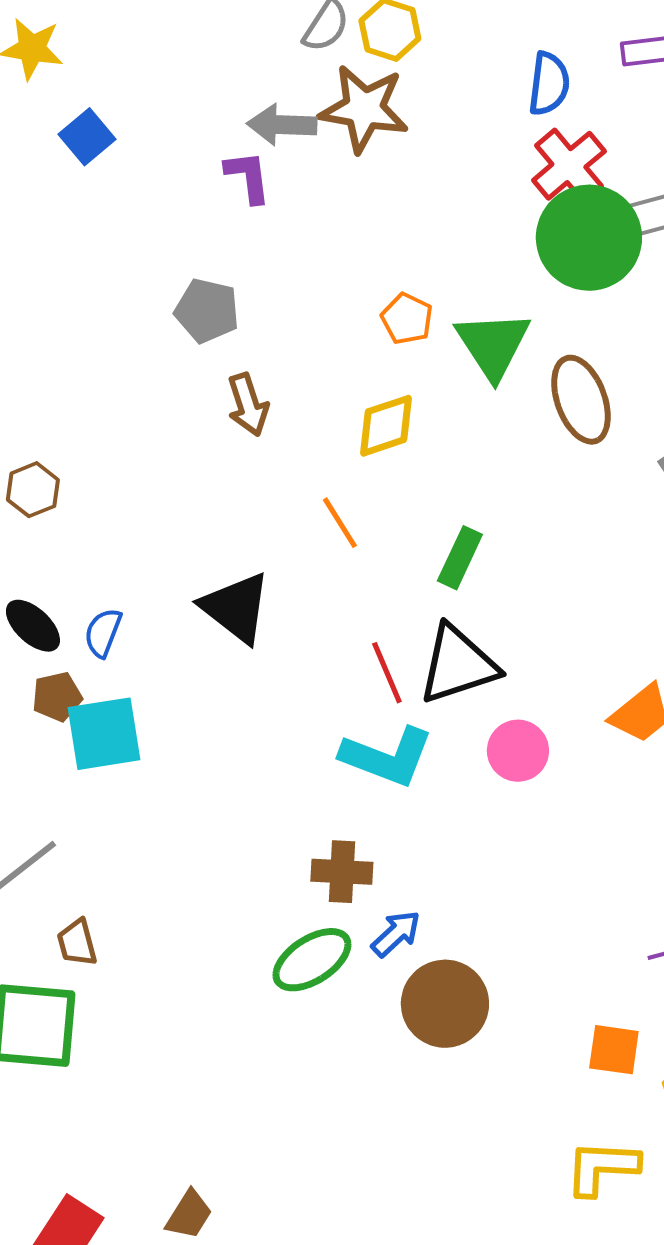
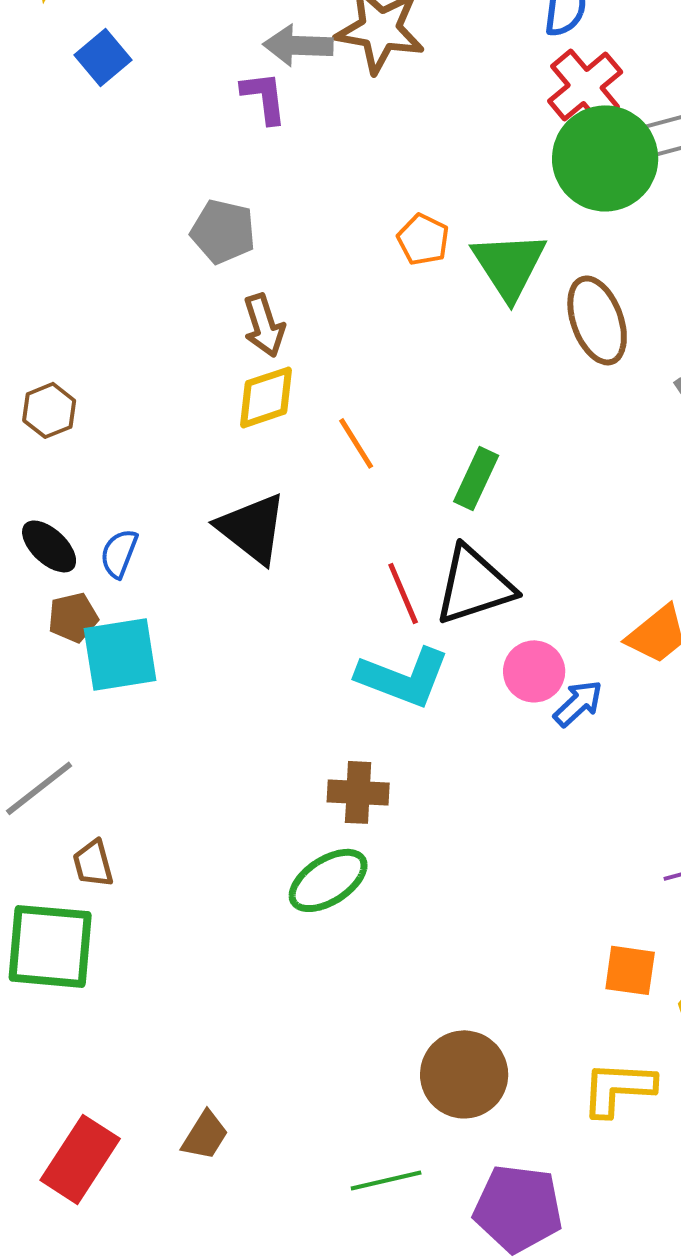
yellow diamond: (386, 426) -> (266, 397), moved
blue arrow: (396, 934) -> (578, 703), moved
brown circle: (445, 1004) -> (464, 1074), moved

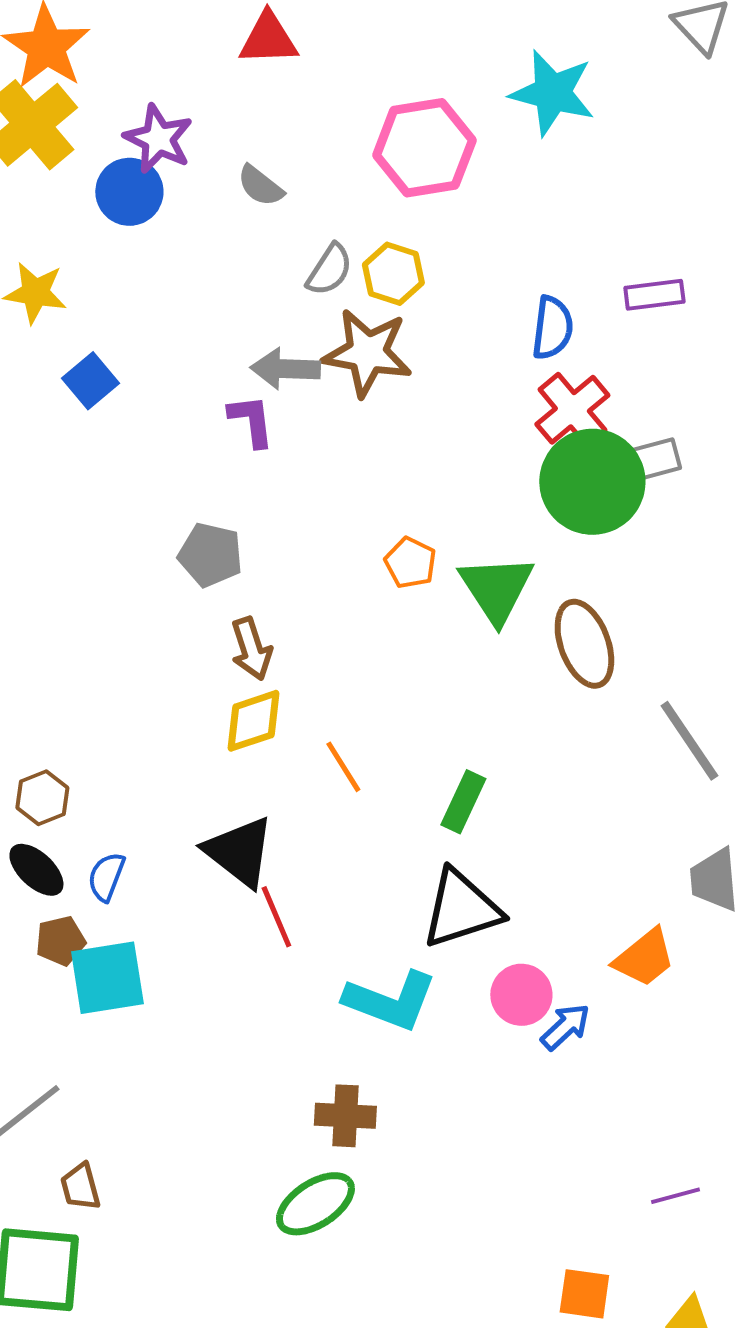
brown hexagon: (49, 410) -> (42, 798), moved
red line: (403, 593) -> (276, 917), moved
orange square: (630, 970) -> (584, 1294), moved

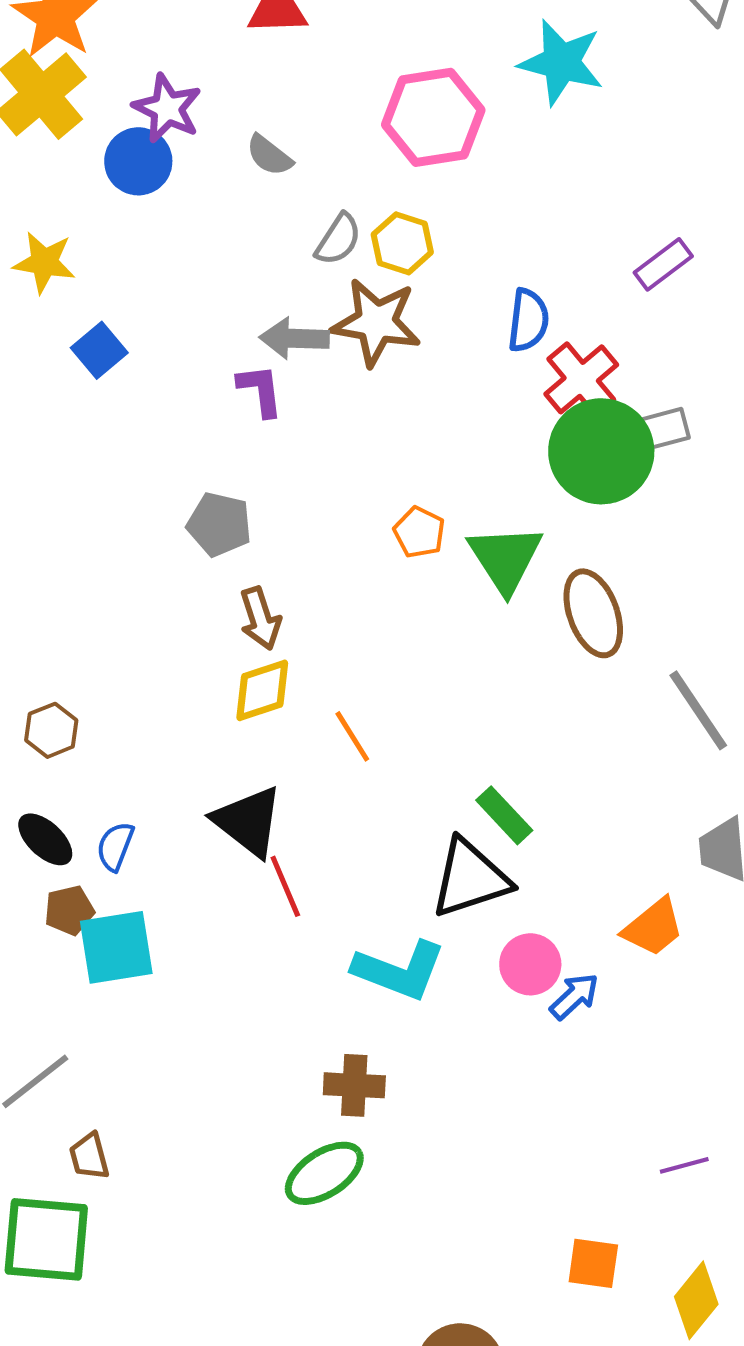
purple rectangle: (654, 295) -> (663, 264), turned -30
blue semicircle: (552, 328) -> (528, 320), moved
brown hexagon: (42, 798) -> (51, 730), moved
green rectangle: (463, 802) -> (504, 815), moved, turned -68

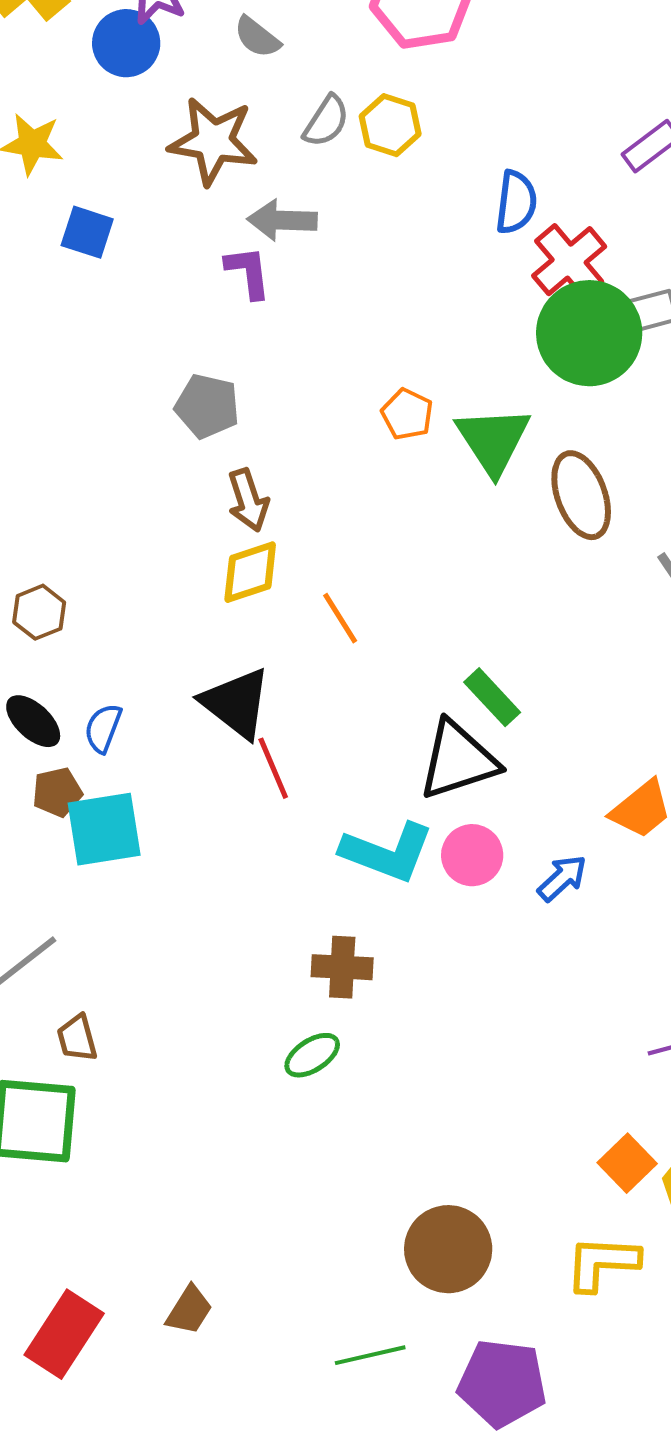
brown star: (376, 322) -> (213, 141), moved
blue square: (99, 350) -> (87, 232), turned -32
pink circle: (530, 964) -> (472, 855), moved
green ellipse: (324, 1173) -> (312, 1055), size x0.7
orange square: (593, 1263) -> (627, 1163), moved, turned 38

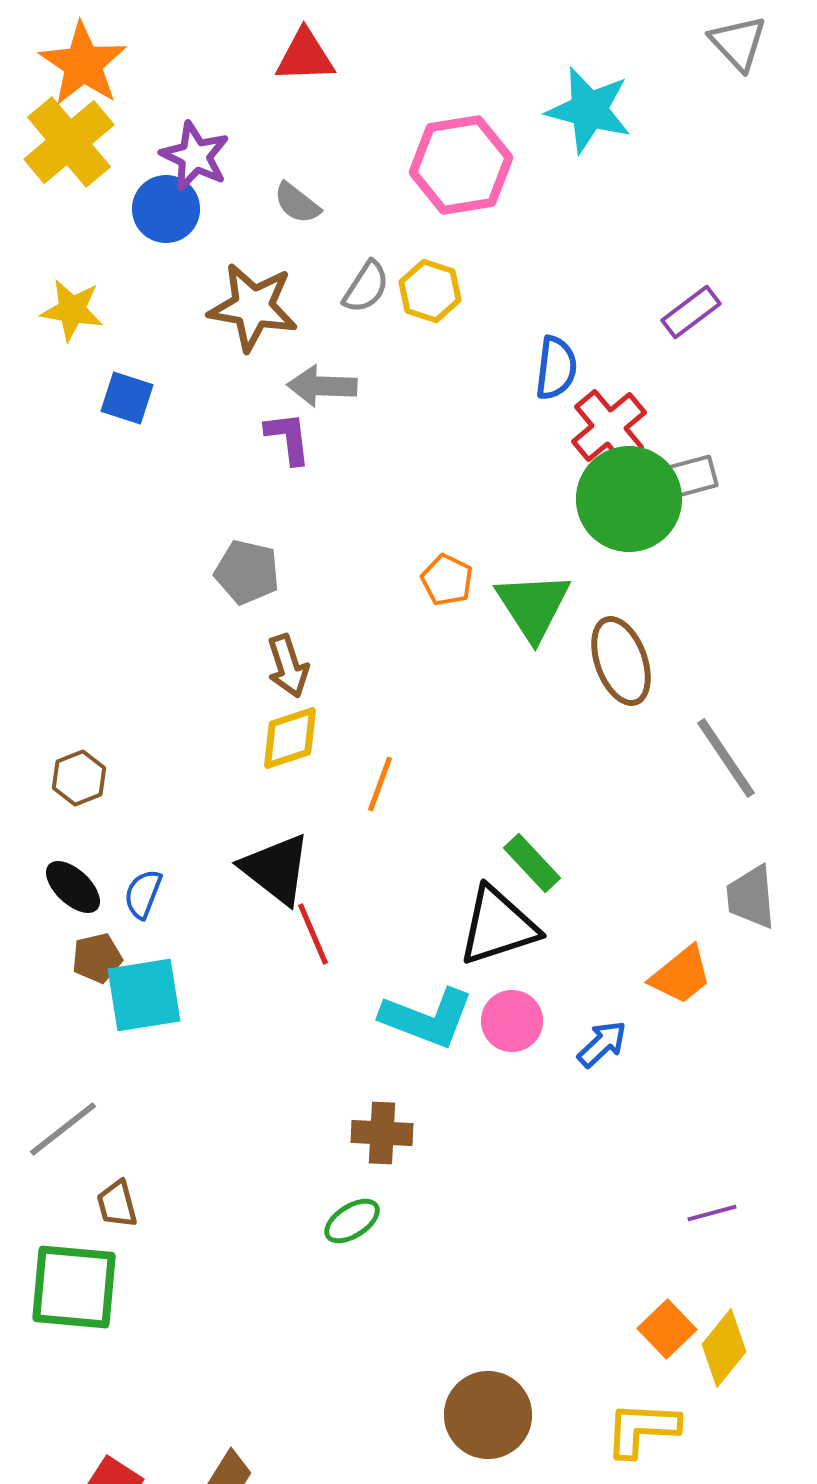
orange line: (340, 618) -> (380, 784), turned 52

